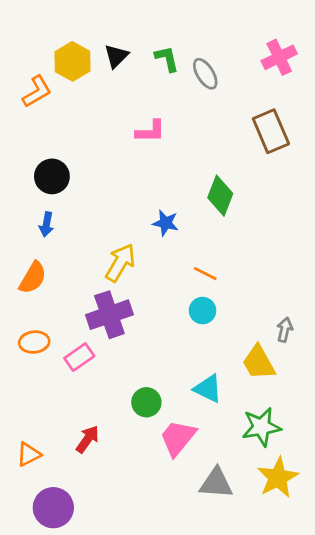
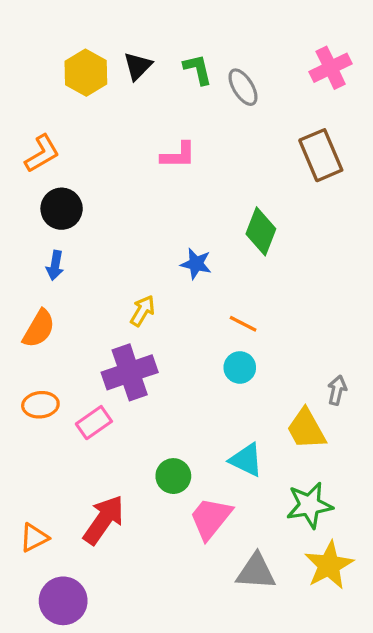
orange L-shape: (37, 92) -> (42, 154), moved
yellow arrow: (120, 263) -> (143, 311), size x0.7
red arrow: (88, 439) -> (104, 520), size x1.5

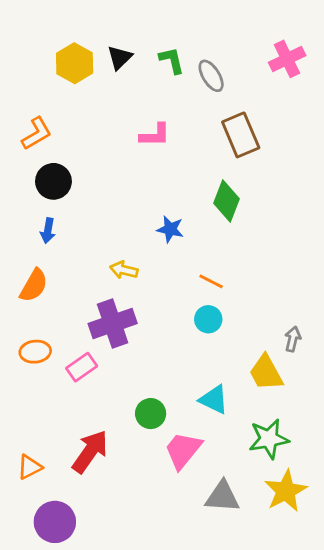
brown rectangle: (321, 155) -> (241, 135), moved
yellow arrow: (143, 311) -> (124, 270), turned -108

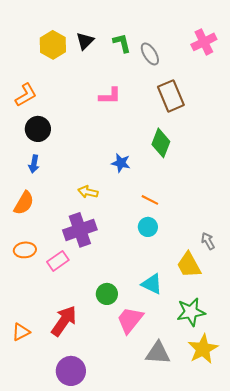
gray arrow: (293, 339) -> (208, 241), turned -42
purple circle: (55, 522) -> (71, 371), moved

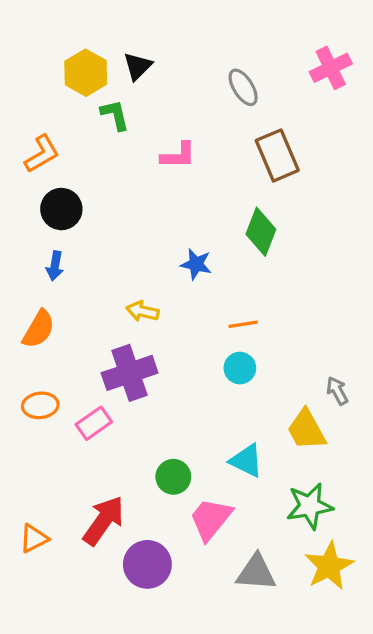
green L-shape: (122, 43) -> (115, 115), moved
orange line: (150, 200) -> (243, 324), turned -36
purple circle: (71, 371) -> (147, 564), moved

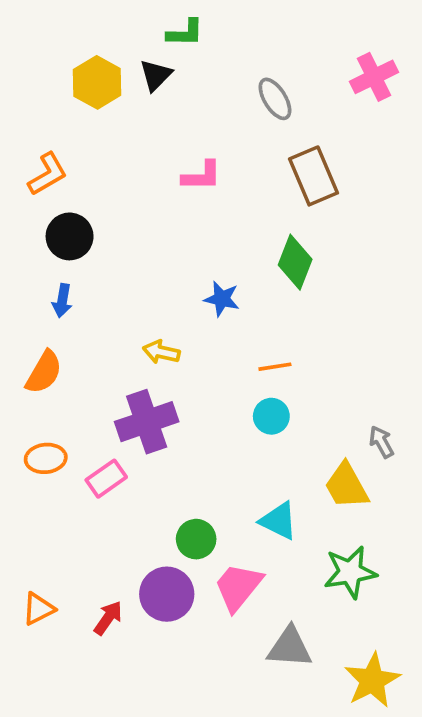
green L-shape: (115, 115) -> (185, 33), moved, turned 104
red arrow: (104, 521) -> (108, 618), moved, size x0.6
purple circle: (147, 564) -> (167, 594), moved
yellow star: (329, 566) -> (372, 680), moved

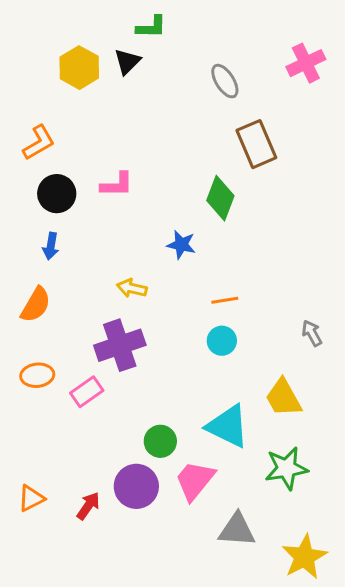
pink L-shape: (202, 176) -> (117, 185), moved
green diamond: (295, 262) -> (220, 198), moved
gray arrow: (381, 442) -> (312, 333), moved
cyan triangle: (279, 521) -> (228, 426), size x1.4

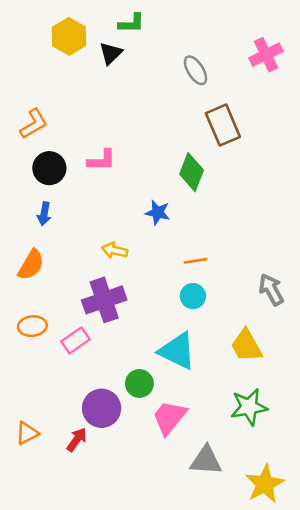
yellow hexagon: (79, 68) -> (69, 36), moved
gray arrow: (312, 333) -> (271, 290), size x1.4
cyan triangle: (228, 426) -> (177, 351), moved
purple circle: (136, 486) -> (102, 408), moved

